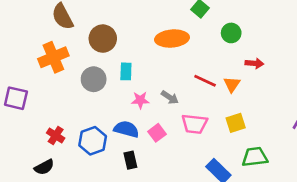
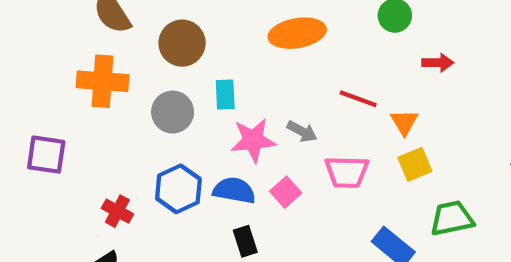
orange cross: (53, 57) -> (103, 81), turned 32
orange triangle: (232, 84) -> (404, 122), moved
pink star: (140, 100) -> (253, 140), size x1.5
blue hexagon: (93, 141) -> (178, 189), moved

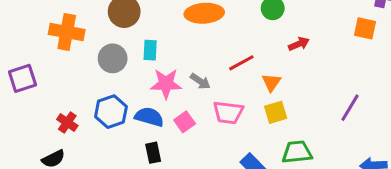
red arrow: (438, 63) -> (299, 44), turned -30
red line: (358, 99) -> (241, 63), turned -55
purple square: (46, 155) -> (22, 78), turned -32

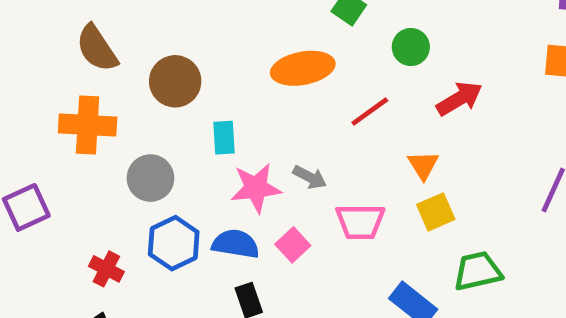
red arrow: (299, 44) -> (459, 99), size x1.4
gray circle: (113, 58) -> (150, 178), moved
red line: (241, 63) -> (370, 112), moved

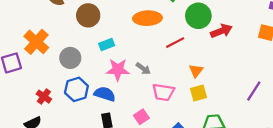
green circle: (411, 47) -> (198, 16), size x1.5
red arrow: (459, 99) -> (221, 31), moved
orange cross: (88, 125) -> (36, 42), moved, turned 30
cyan rectangle: (224, 138) -> (107, 44), turned 64
pink square: (293, 245) -> (141, 117), moved

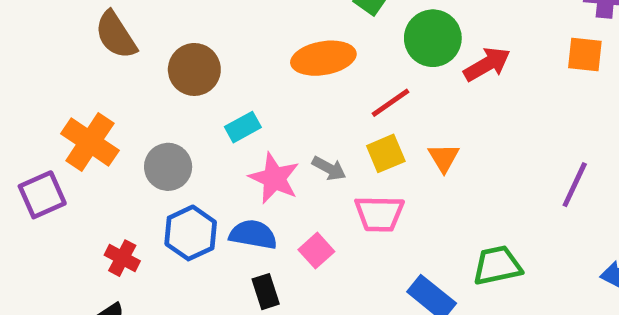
pink star: (118, 70) -> (274, 178), turned 30
yellow square: (198, 93) -> (386, 153), moved
pink square: (141, 117) -> (316, 251), moved

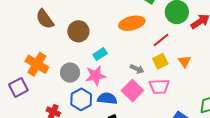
pink star: (274, 178) -> (96, 76), moved, turned -30
pink square: (316, 251) -> (132, 91), moved, size x1.5

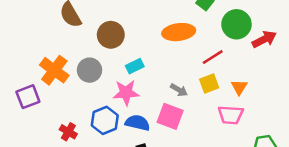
gray circle: (70, 73) -> (90, 70), moved
pink trapezoid: (159, 87) -> (231, 115), moved
pink square: (132, 91) -> (170, 116), turned -30

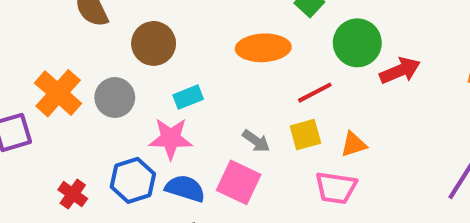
orange triangle: (239, 87) -> (354, 144), turned 36

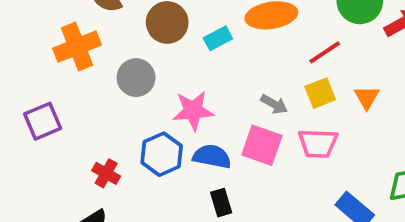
orange cross: (58, 93) -> (77, 47), moved, turned 33
cyan rectangle: (188, 97) -> (218, 38), moved
orange triangle: (354, 144) -> (367, 97), turned -36
pink trapezoid: (336, 188) -> (318, 143), moved

